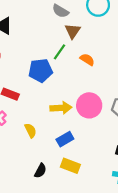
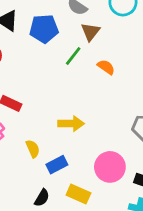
blue pentagon: (41, 70) -> (44, 29), moved
pink circle: (89, 105) -> (110, 167), moved
blue rectangle: (65, 139) -> (57, 165), moved

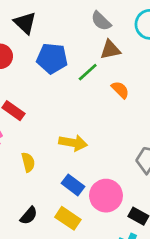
blue pentagon: (44, 29) -> (52, 58), moved
brown triangle: (90, 32) -> (110, 50), turned 30
blue rectangle: (57, 165) -> (73, 185), moved, turned 54

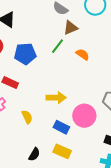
blue pentagon: (52, 58) -> (25, 54), moved
pink circle: (106, 196) -> (84, 116), moved

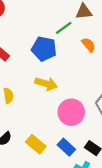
blue pentagon: (25, 54) -> (44, 49), moved
blue rectangle: (61, 127) -> (66, 147), moved

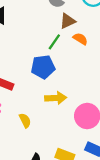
orange semicircle: (89, 45) -> (80, 39), moved

